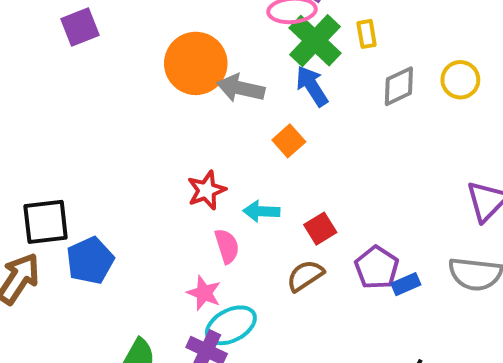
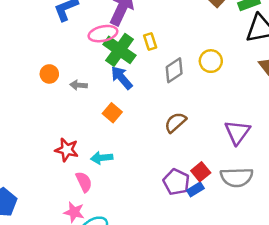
orange circle: (196, 63) -> (49, 74), size x0.5
gray arrow: (241, 88) -> (79, 85), size x0.6
red star: (207, 190) -> (67, 150), turned -30
red square: (320, 229) -> (201, 172), moved
brown semicircle: (305, 276) -> (175, 122), moved

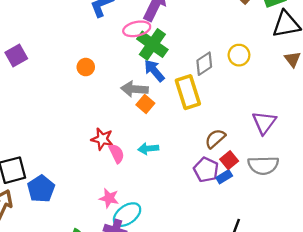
yellow rectangle: (150, 41) -> (188, 92), moved, size x2.0
gray arrow: (79, 85) -> (134, 89), moved, size x1.6
brown semicircle: (175, 122) -> (215, 139), moved
cyan arrow: (102, 158) -> (148, 149), moved
pink semicircle: (84, 182) -> (117, 153), moved

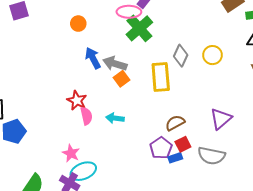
gray diamond: (204, 64) -> (181, 56), turned -45
orange circle: (86, 67) -> (78, 24), moved
blue arrow: (154, 71) -> (93, 58), moved

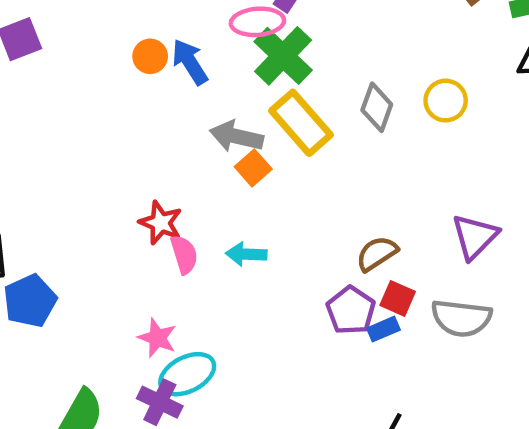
blue arrow: (93, 58) -> (190, 62), moved
yellow rectangle: (161, 77) -> (301, 123), moved, turned -32
red square: (183, 144) -> (398, 298), turned -35

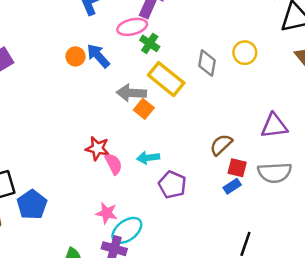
green cross: (283, 56) -> (150, 43), size x0.6
purple triangle: (475, 237) -> (274, 126), turned 48
purple pentagon: (351, 310) -> (172, 185), moved

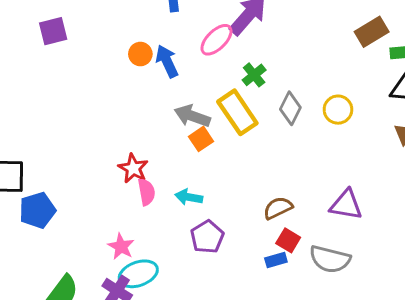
pink ellipse: (132, 27) -> (216, 40), turned -48
green cross: (150, 43) -> (254, 75), moved

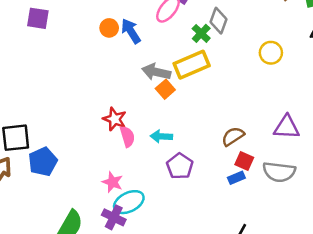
purple square: (53, 31) -> (38, 18), turned 30
gray diamond: (290, 108) -> (219, 21), moved
yellow rectangle: (237, 112) -> (192, 65), turned -72

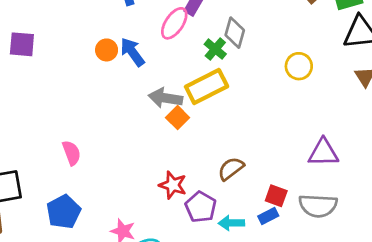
red star: (115, 119) -> (173, 185), moved
cyan arrow: (161, 136) -> (231, 223), moved
brown semicircle: (233, 136) -> (231, 169), moved
pink semicircle: (127, 137) -> (71, 153), moved
blue pentagon: (43, 162) -> (64, 212), moved

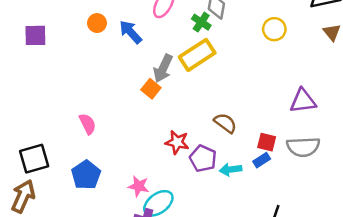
orange circle: (107, 50) -> (97, 23), moved
gray arrow: (165, 98) -> (163, 68), turned -68
orange square: (178, 118) -> (151, 89), moved
brown semicircle: (231, 169) -> (225, 123), turned 80

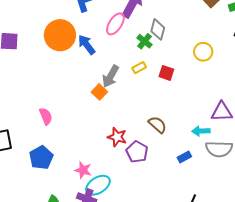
orange circle: (97, 23) -> (60, 35), size x2.0
yellow rectangle: (197, 55) -> (139, 68), size x0.5
red square: (267, 142) -> (166, 73), moved
cyan arrow: (231, 170) -> (201, 131), moved

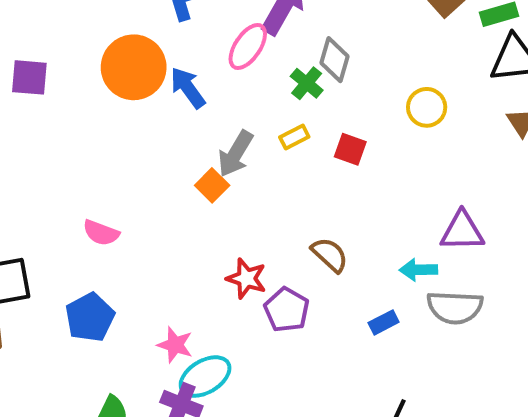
pink semicircle: (46, 116) -> (101, 233), turned 132

